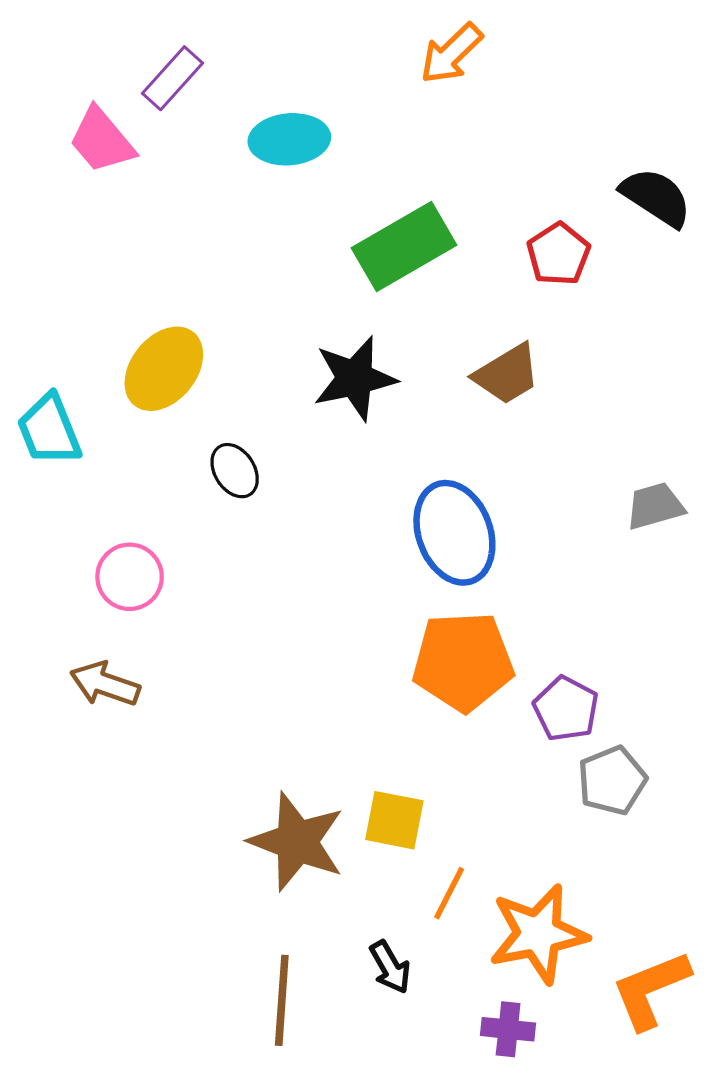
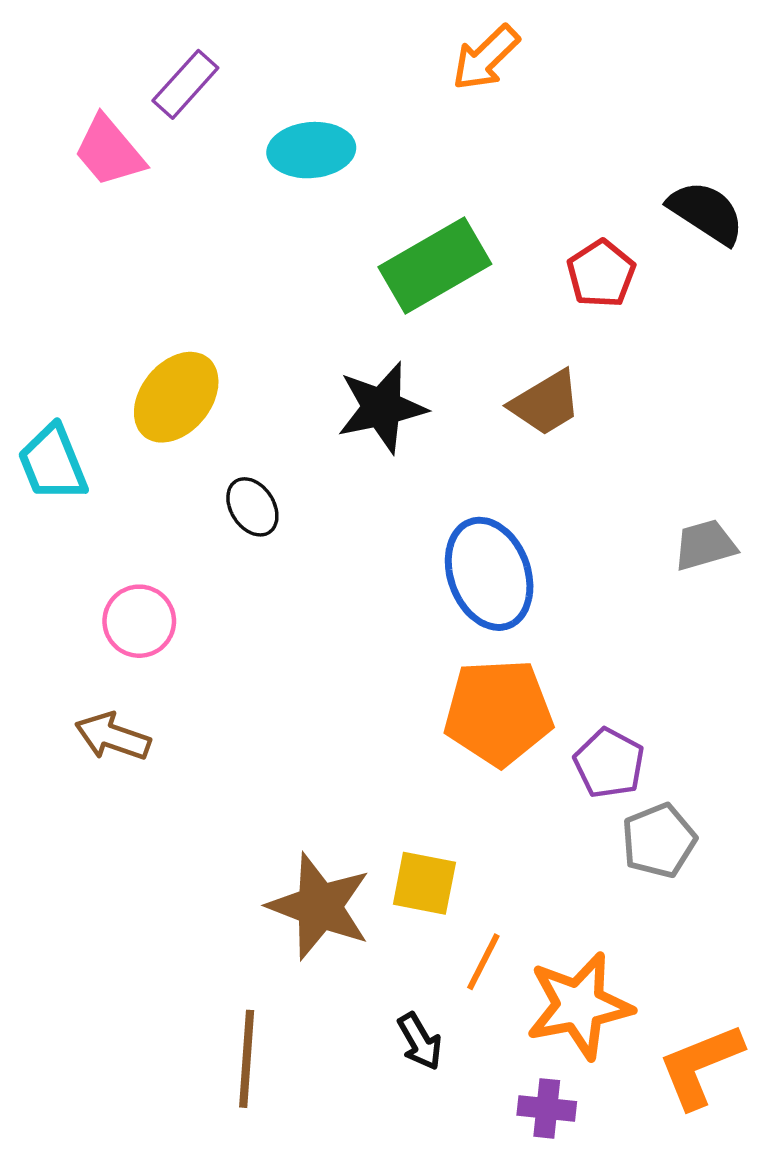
brown line: (282, 1000) -> (247, 1059), moved

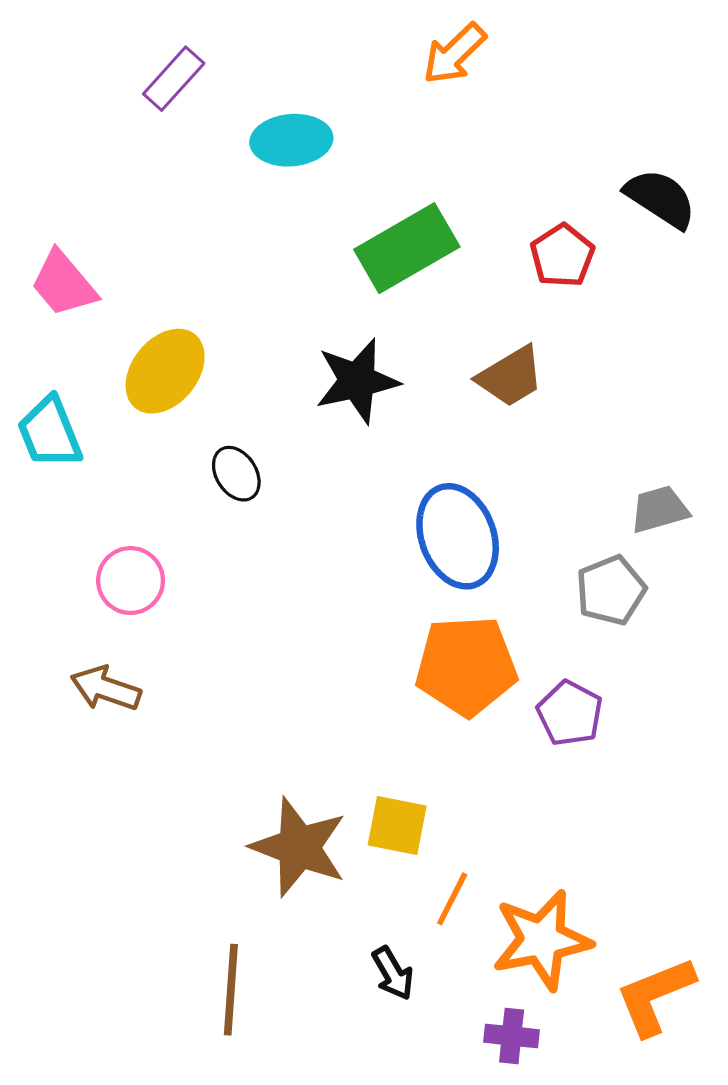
pink trapezoid: (109, 151) -> (64, 284), moved
gray pentagon: (659, 841) -> (611, 590), moved

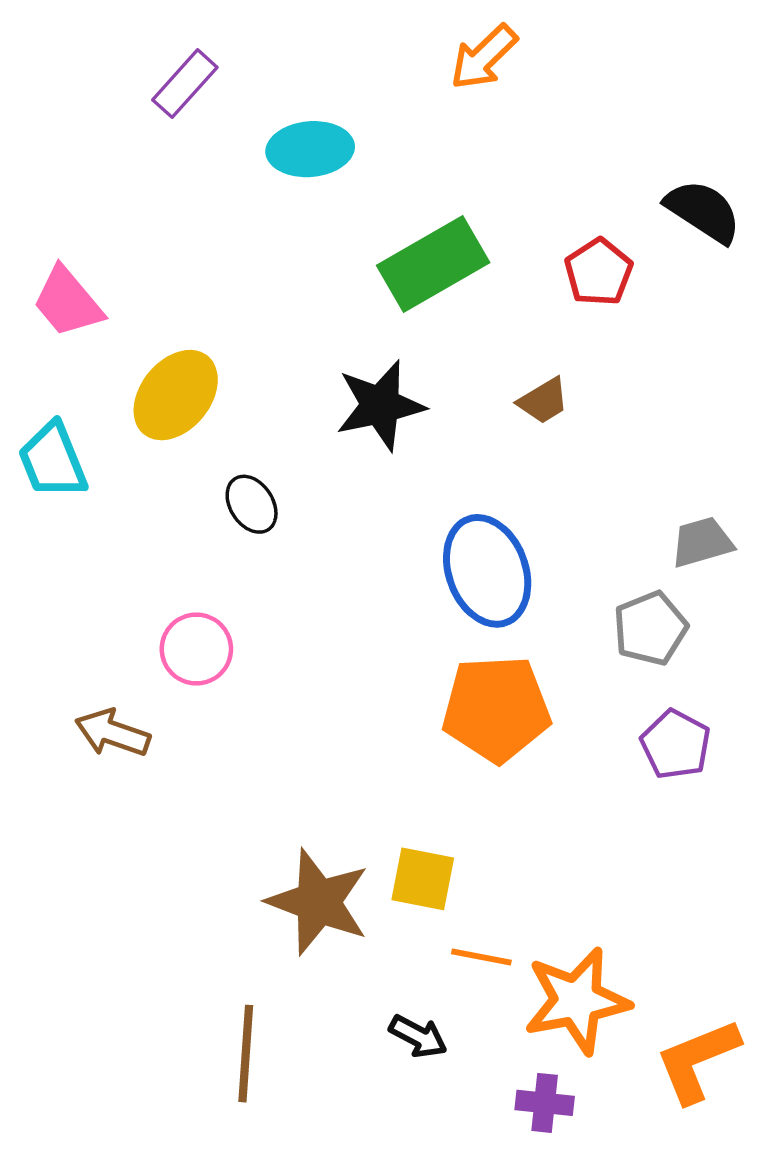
brown trapezoid: (510, 377) -> (543, 401), size x0.7
pink circle: (131, 581) -> (196, 649), moved
purple pentagon: (570, 713) -> (676, 744), moved
orange line: (452, 899) -> (481, 957), turned 74
black arrow: (393, 973) -> (418, 1036), turned -32

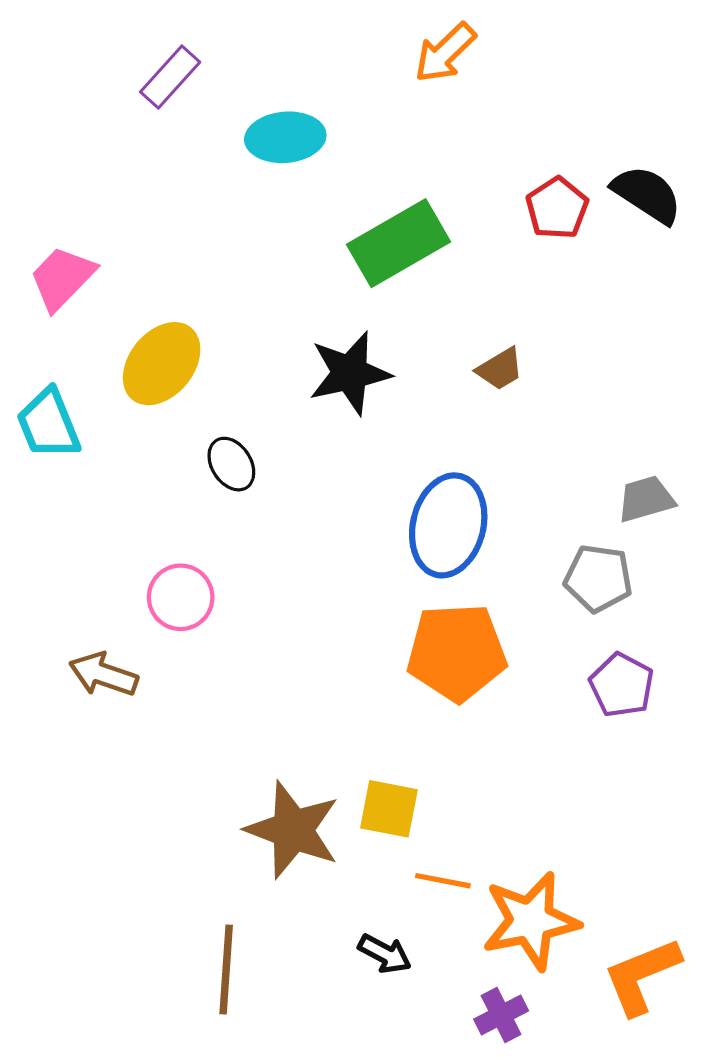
red pentagon: (599, 272) -> (557, 208), moved
pink trapezoid: (68, 302) -> (62, 278), turned 84
blue ellipse: (487, 571) -> (448, 525), turned 34
gray pentagon: (650, 628) -> (598, 578), turned 30
purple cross: (545, 1103) -> (501, 1015), turned -33

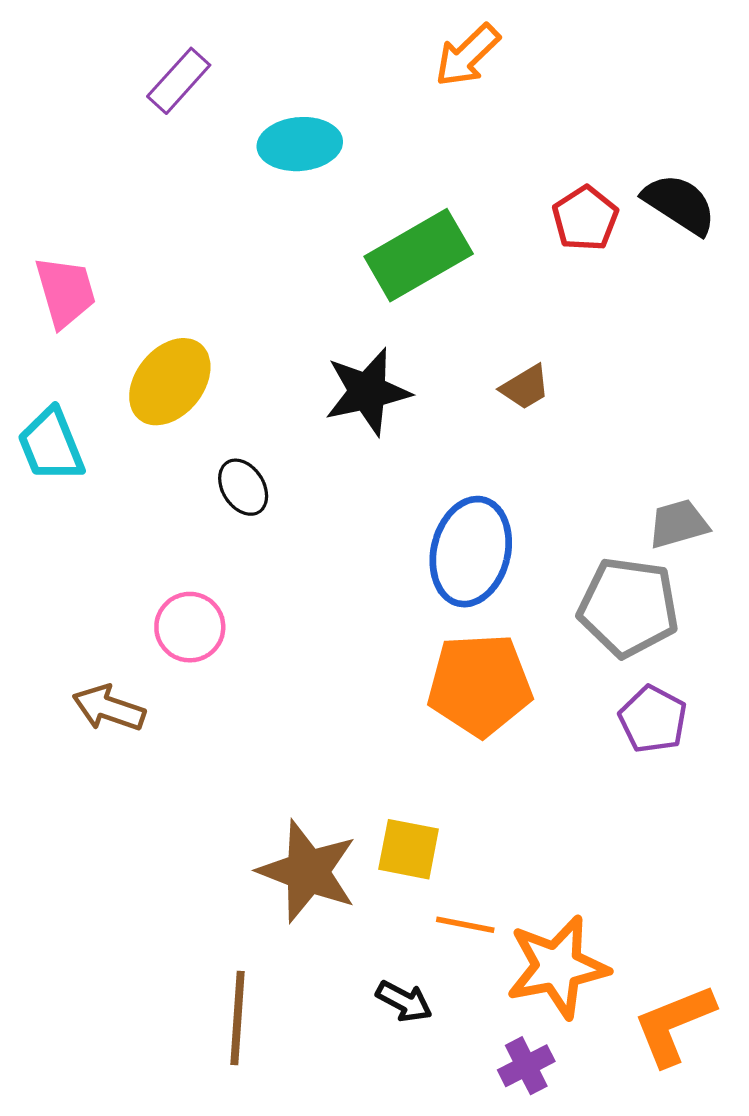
pink trapezoid: (62, 278) -> (65, 292), turned 120
gray pentagon: (598, 578) -> (628, 607), size x1.4

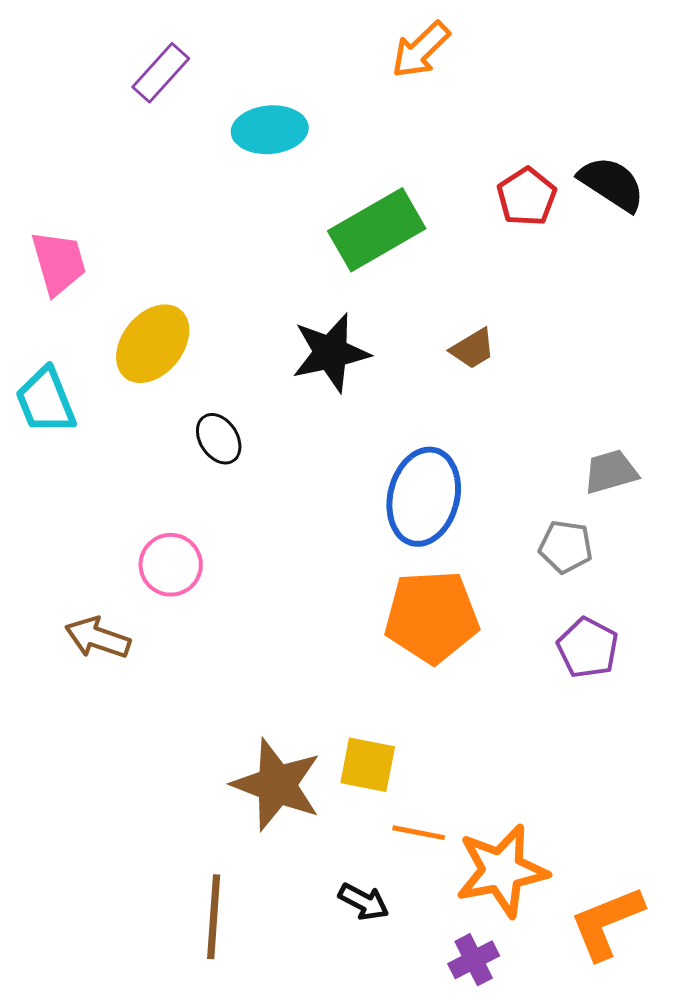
gray pentagon: (628, 607) -> (566, 547), size x0.6

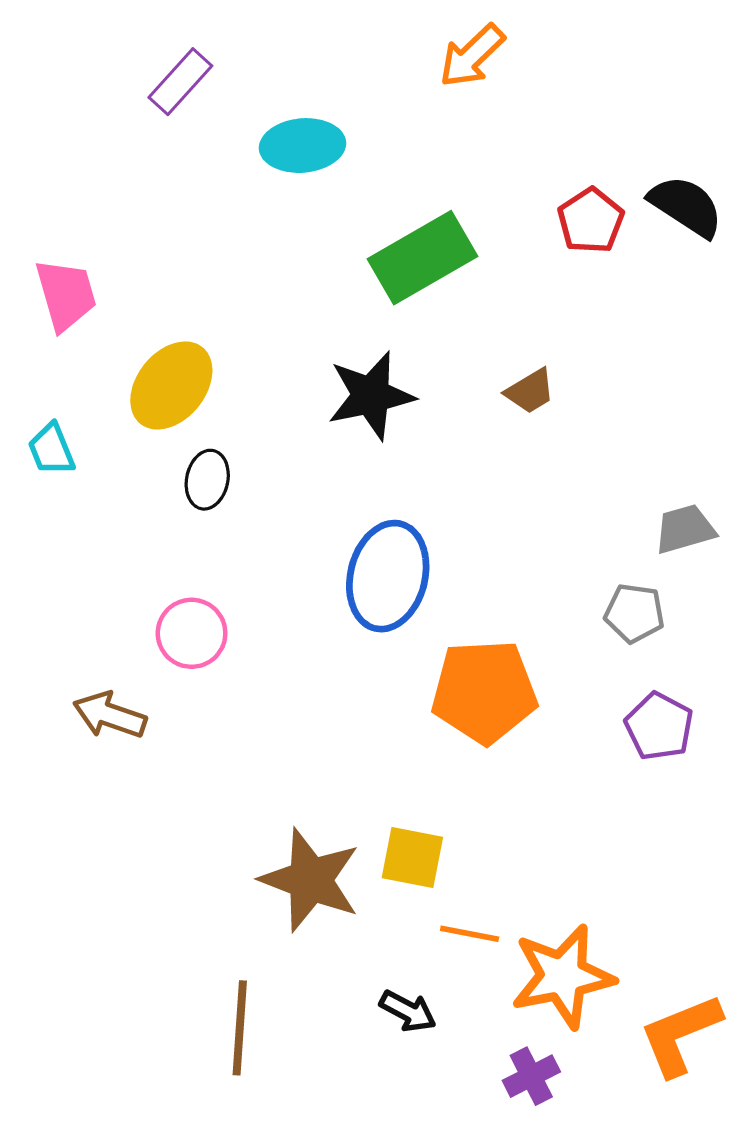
cyan trapezoid: (46, 401) -> (51, 449), size x0.7
black ellipse: (219, 439) -> (207, 480), moved, turned 45
blue ellipse: (424, 497) -> (388, 576), moved

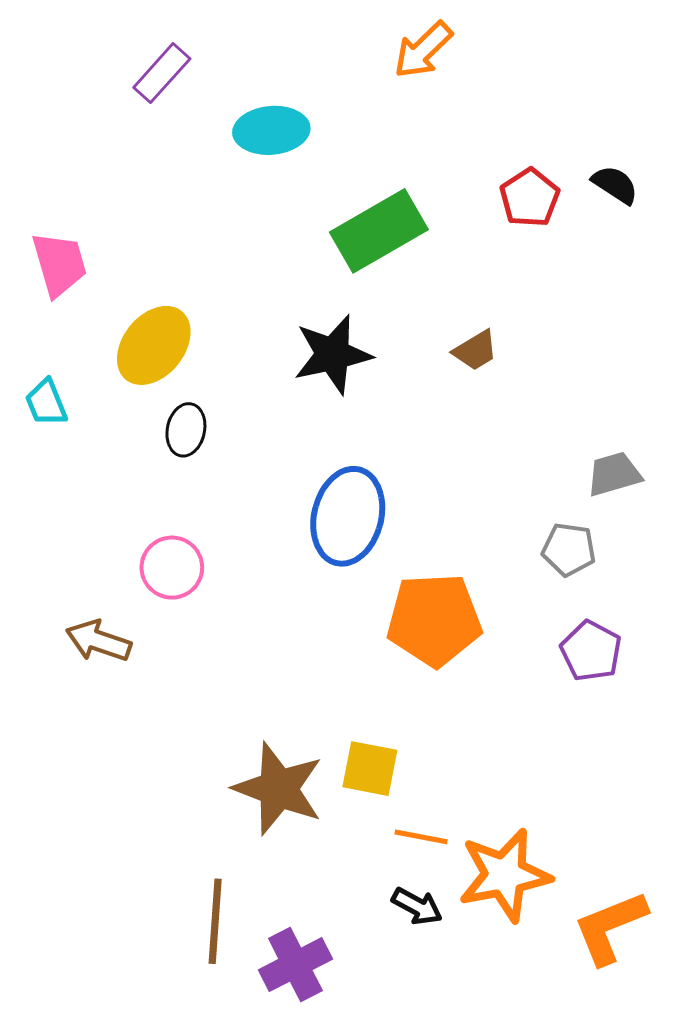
black semicircle: (686, 206) -> (615, 185), size x0.7
black arrow: (408, 1011) -> (417, 906), moved
purple cross: (531, 1076) -> (295, 965), moved, size x1.4

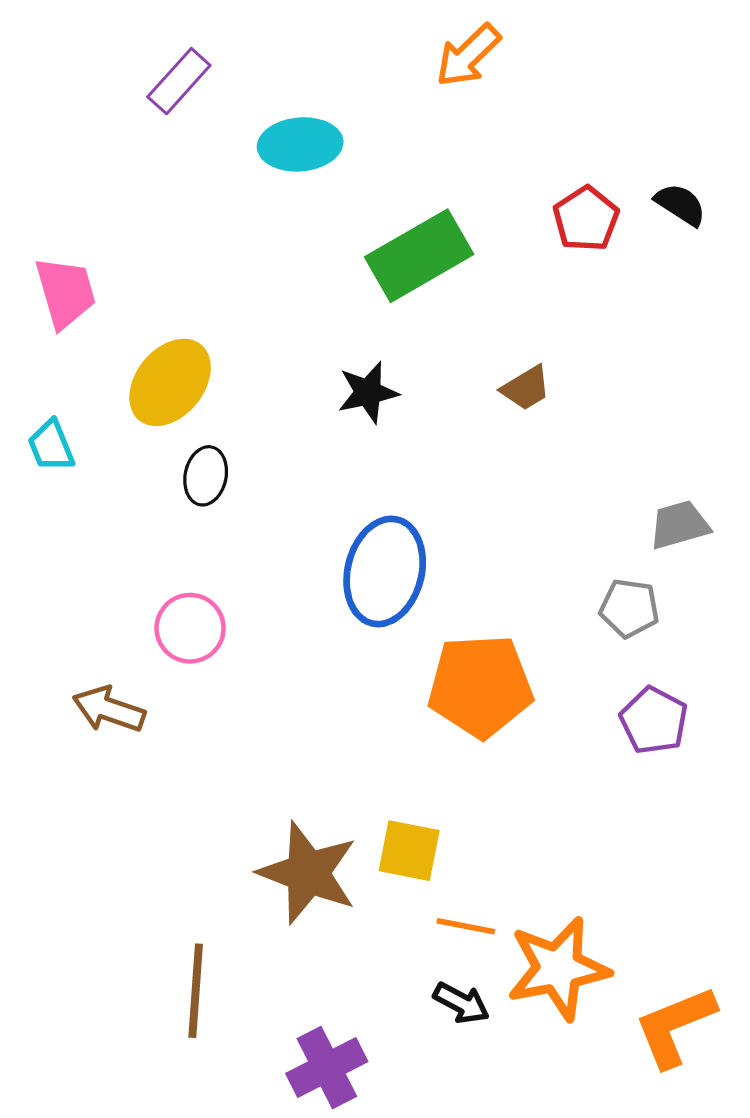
black star: (333, 354) -> (368, 392), size x0.7
brown line: (215, 921) -> (196, 991), moved

